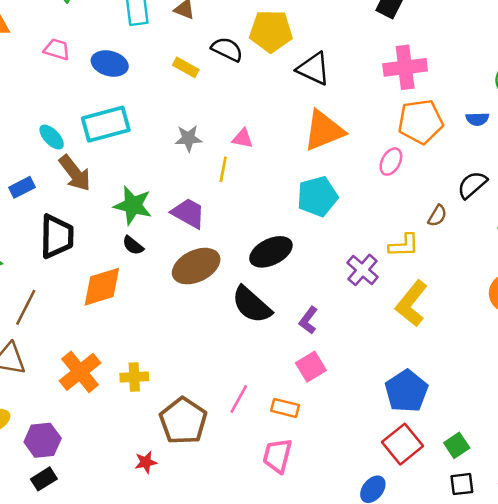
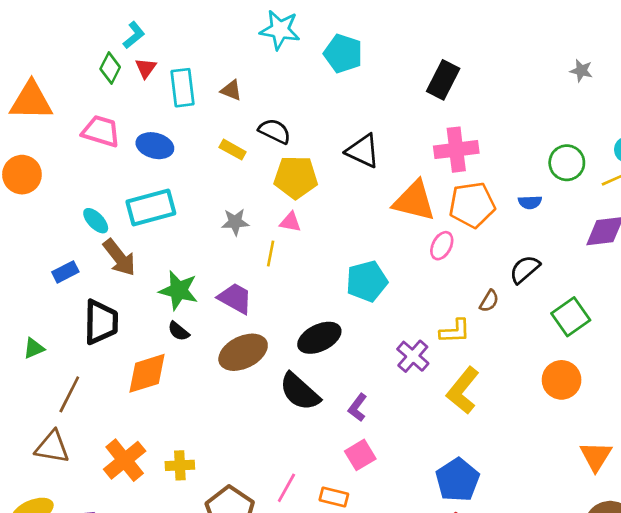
yellow pentagon: (271, 31) -> (296, 177), moved
pink trapezoid: (57, 49) -> (101, 131), size x1.4
orange triangle: (324, 131) -> (414, 201), moved, turned 36

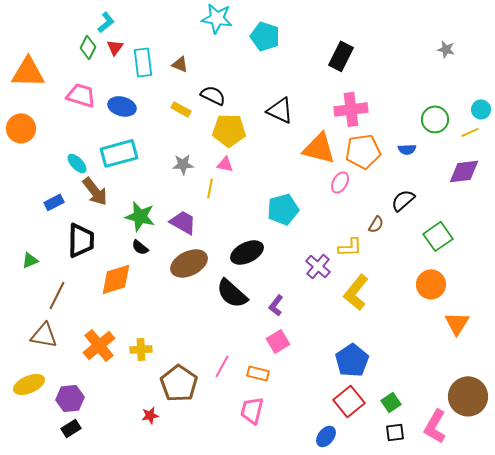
orange triangle: (596, 456) -> (457, 323), moved

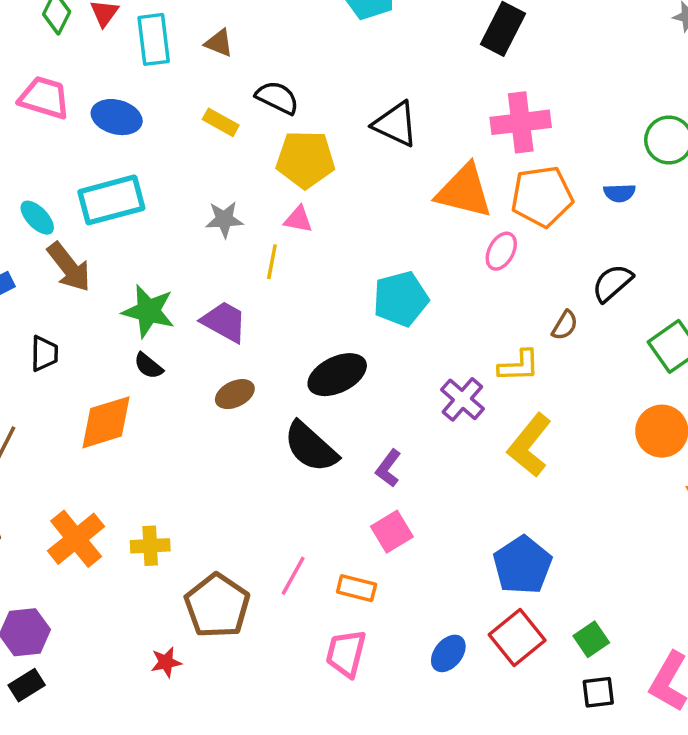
black trapezoid: (81, 240) -> (44, 353), size x0.6
brown ellipse: (189, 263) -> (235, 394), size x0.6
blue ellipse: (326, 436) -> (448, 653), moved

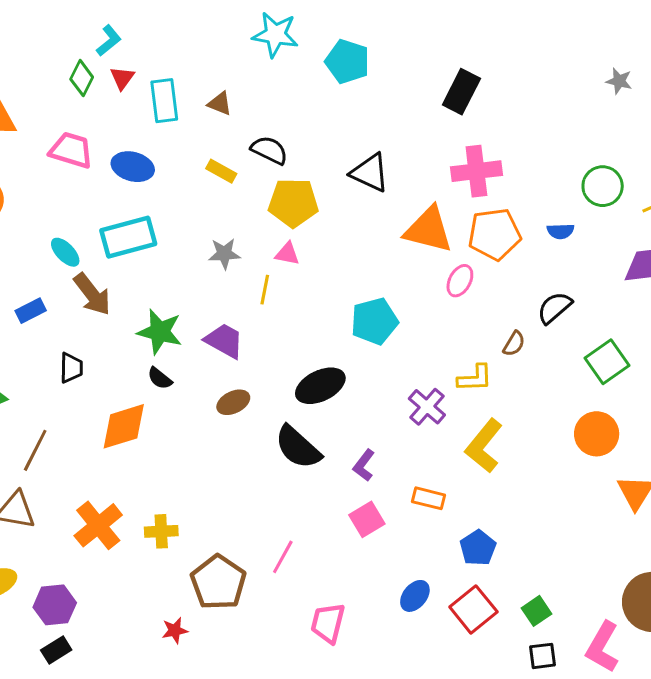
blue pentagon: (522, 565) -> (478, 548), size x0.7
orange rectangle: (357, 588) -> (428, 498), moved
blue ellipse: (448, 653) -> (415, 596), moved

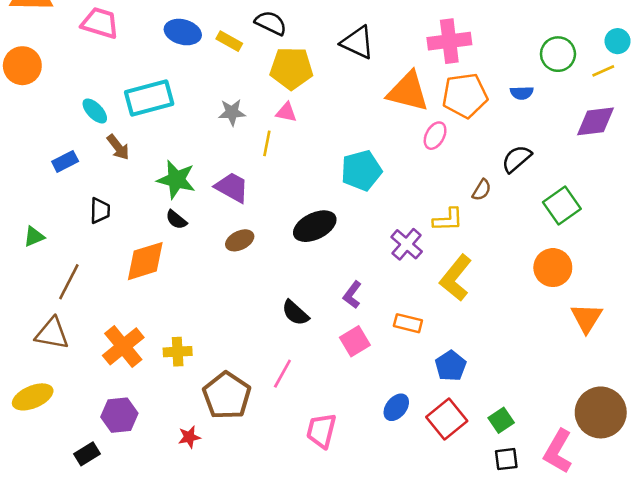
blue ellipse: (133, 167) -> (183, 32), moved
brown arrow: (92, 294) -> (118, 147), size x0.7
black semicircle: (298, 447) -> (295, 313), moved, size x0.7
purple hexagon: (55, 605) -> (119, 415), moved

